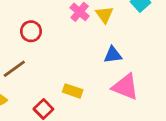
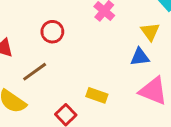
yellow triangle: (105, 15) -> (150, 32), moved

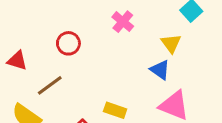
blue triangle: (140, 57) -> (160, 70), turned 42

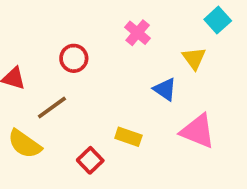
blue triangle: (160, 70) -> (165, 89), moved

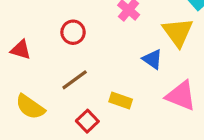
yellow triangle: (194, 58) -> (178, 32), size x1.5
brown line: (52, 107) -> (75, 80), moved

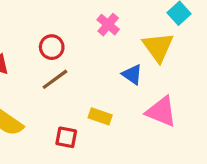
brown line: (75, 80) -> (55, 79), moved
red square: (87, 121) -> (66, 137), turned -35

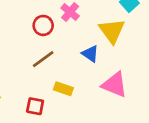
red circle: (52, 47) -> (43, 25), moved
brown line: (55, 79) -> (43, 59), moved

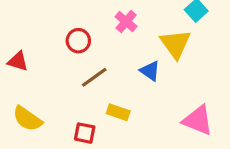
red circle: (43, 25) -> (78, 41), moved
pink triangle: (115, 85) -> (198, 120), moved

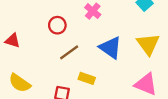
yellow triangle: (175, 44) -> (148, 44), moved
blue triangle: (150, 71) -> (110, 48), size x1.5

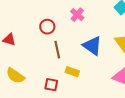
brown line: (69, 52) -> (57, 50), turned -66

